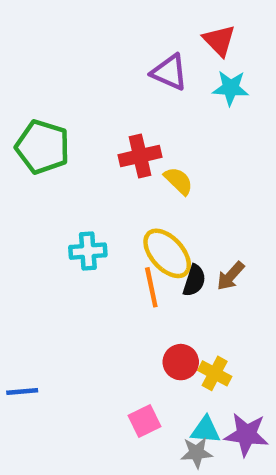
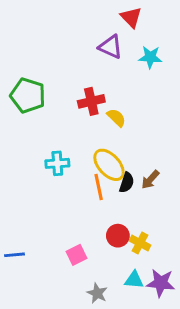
red triangle: (219, 40) -> (131, 17), moved
pink square: (144, 421) -> (77, 255), moved
gray star: (197, 453) -> (97, 293), moved, turned 30

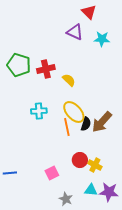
red cross: (91, 101) -> (46, 69), moved
yellow semicircle: (116, 118) -> (69, 80), moved
brown arrow: (150, 180) -> (102, 122), size x1.6

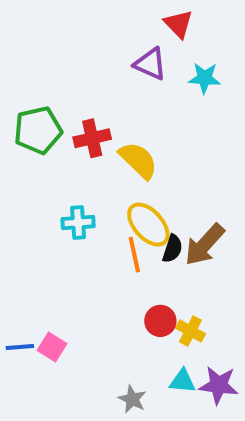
green pentagon: (19, 65) -> (38, 130), turned -30
yellow semicircle: (69, 80) -> (138, 160), size x1.5
pink square: (52, 173) -> (52, 347), moved, turned -32

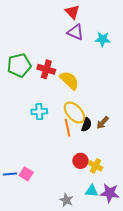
red triangle: (178, 24) -> (72, 12), moved
red cross: (92, 138) -> (46, 69), turned 30
brown arrow: (205, 245) -> (103, 123), size x0.6

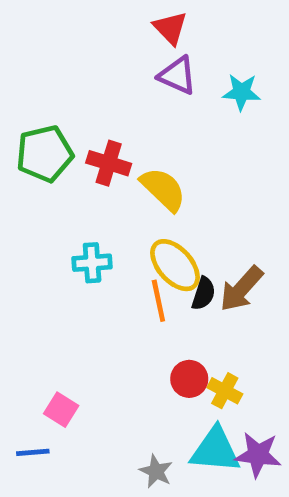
brown arrow: (103, 123) -> (241, 289), size x1.5
blue line: (10, 174) -> (33, 452), moved
cyan triangle: (92, 191) -> (215, 450), size x1.6

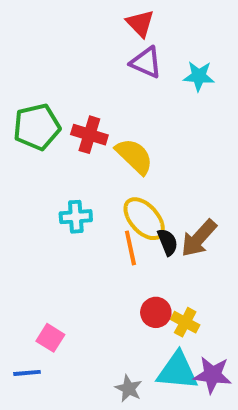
black semicircle: (203, 294) -> (168, 242), turned -40

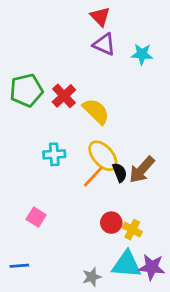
red cross: (89, 135) -> (64, 96), turned 30
orange line: (130, 248) -> (93, 177), turned 55
pink square: (50, 338) -> (36, 217), moved
gray star: (129, 389) -> (92, 277), turned 30

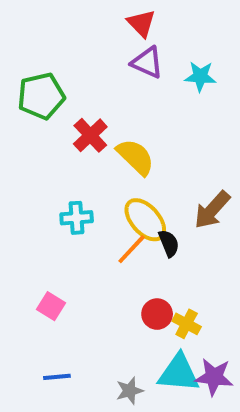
green pentagon: (26, 90) -> (41, 96), moved
brown arrow: (142, 170) -> (212, 210), moved
blue line: (19, 266) -> (57, 377), moved

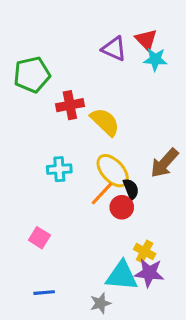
red triangle: (141, 23) -> (146, 40), moved
red cross: (90, 135) -> (70, 105), turned 32
red circle: (157, 314) -> (122, 207), moved
cyan triangle: (179, 373) -> (122, 276), moved
purple star: (214, 377) -> (149, 273), moved

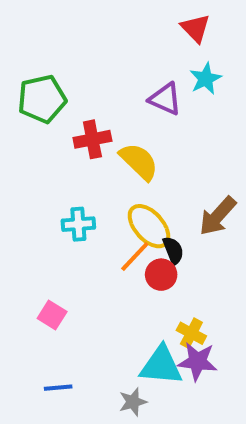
red triangle: (146, 40) -> (195, 28), moved
purple triangle: (114, 49) -> (165, 99), moved
cyan star: (155, 59) -> (206, 79), turned -30

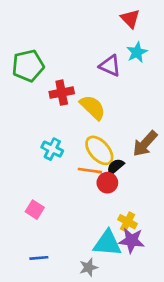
cyan cross: (78, 224) -> (52, 149), turned 30
black semicircle: (173, 250) -> (115, 167), turned -108
orange line: (135, 256) -> (90, 171), turned 55

